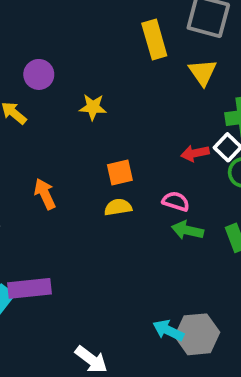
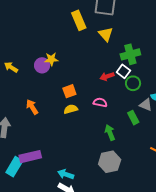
purple circle: (39, 74) -> (42, 65), moved
green arrow: (187, 230) -> (110, 133), moved, turned 63
cyan arrow: (168, 330) -> (66, 174), moved
gray hexagon: (197, 334) -> (110, 162), moved

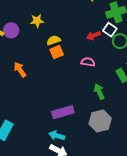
purple circle: (42, 65) -> (11, 30), moved
yellow semicircle: (71, 109) -> (54, 40), moved
purple rectangle: (30, 157) -> (63, 112), moved

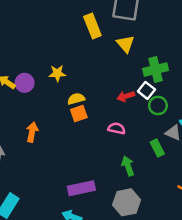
orange arrow: (20, 70) -> (32, 132), turned 42

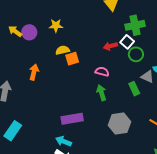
yellow semicircle: (76, 99) -> (63, 50), moved
green arrow: (128, 166) -> (101, 93), moved
gray hexagon: (127, 202) -> (120, 124), moved

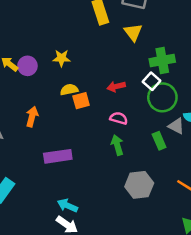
red arrow: (110, 46) -> (116, 86), moved
green circle: (136, 54) -> (162, 97), size x1.5
purple rectangle: (72, 119) -> (58, 156), moved

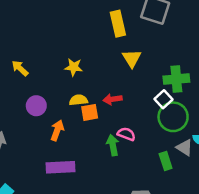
yellow triangle: (133, 32) -> (132, 58), moved
purple circle: (27, 66) -> (36, 106), moved
red arrow: (116, 86) -> (113, 99), moved
orange arrow: (32, 117) -> (57, 130), moved
green arrow: (117, 145) -> (113, 145), moved

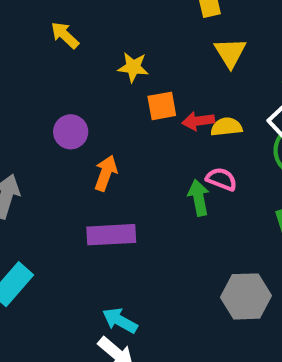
yellow arrow: (20, 68) -> (65, 35), moved
yellow semicircle: (78, 100) -> (226, 127), moved
orange square: (90, 112) -> (162, 106), moved

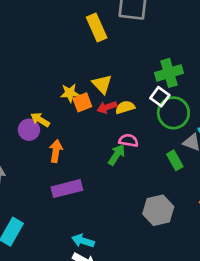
yellow arrow: (65, 35) -> (40, 120), moved
yellow triangle: (230, 53) -> (102, 84), moved
yellow star: (133, 67) -> (70, 93), moved
green arrow: (199, 198) -> (117, 155), turned 55

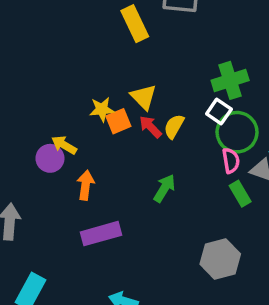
red arrow: (107, 107) -> (150, 127), turned 66
yellow semicircle: (125, 107) -> (174, 126), turned -42
pink semicircle: (128, 140) -> (231, 161), moved, turned 72

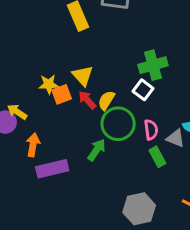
green circle: (237, 132) -> (118, 124), moved
purple rectangle: (101, 234) -> (52, 169), moved

